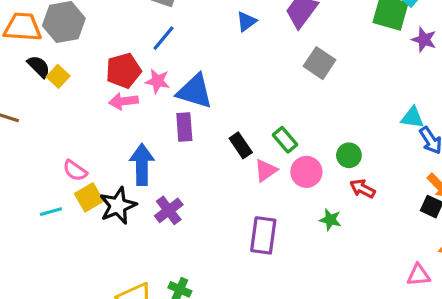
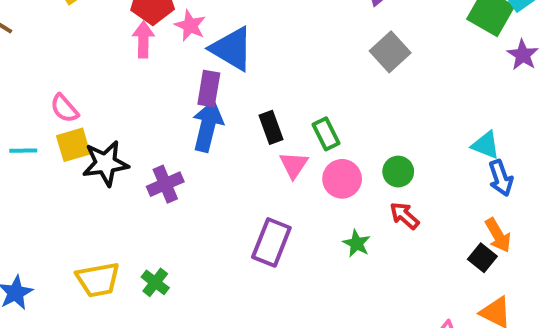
pink arrow: (124, 101) -> (143, 40), turned 84
blue arrow: (142, 165) -> (208, 126), moved
pink triangle: (266, 170) -> (294, 165), turned -35

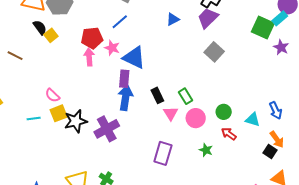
cyan triangle: (486, 145) -> (253, 120), moved
purple cross: (165, 184) -> (107, 129), size x1.4

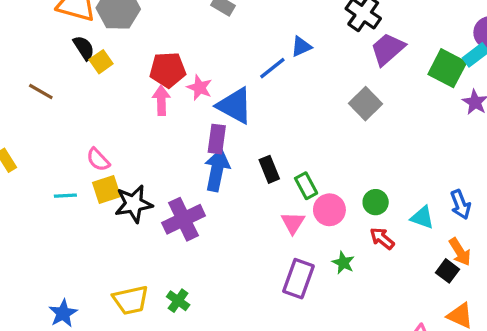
purple trapezoid: (208, 18) -> (388, 49), moved
blue line: (120, 22) -> (272, 68), moved
green rectangle: (185, 96) -> (306, 186), moved
pink triangle: (171, 113) -> (293, 223), moved
purple rectangle: (163, 153) -> (298, 279), moved

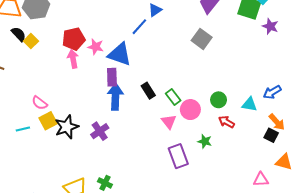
blue arrow: (460, 204) -> (272, 92), turned 90
purple cross: (184, 219) -> (100, 131), size x0.7
purple rectangle: (298, 279) -> (178, 156), turned -30

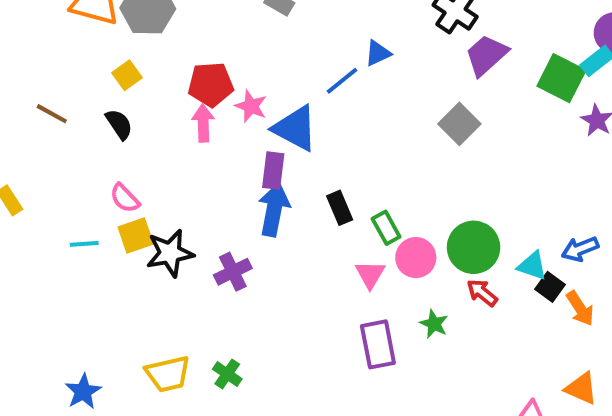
black semicircle: (19, 34) -> (119, 124), moved
green circle: (219, 100) -> (474, 247), size x1.6
black square: (271, 135) -> (550, 287), moved

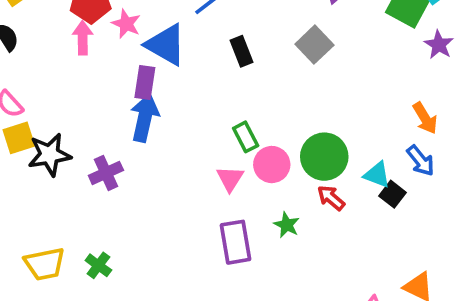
black rectangle: (340, 208) -> (242, 51), moved
blue arrow: (580, 249) -> (421, 161), turned -108
orange arrow: (580, 308) -> (425, 118), moved

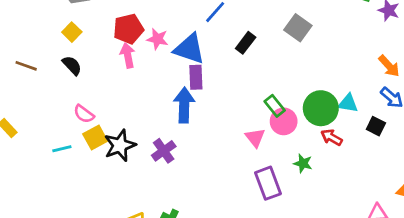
black rectangle: (242, 51) -> (246, 43), turned 70
purple rectangle: (145, 82) -> (196, 77), moved
green rectangle: (246, 137) -> (275, 106), moved
cyan triangle: (377, 175) -> (348, 103), moved

